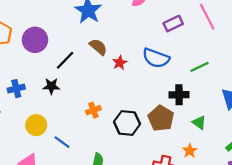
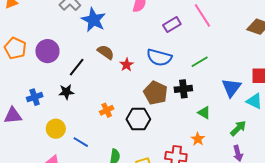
brown pentagon: (161, 118) -> (156, 93), moved

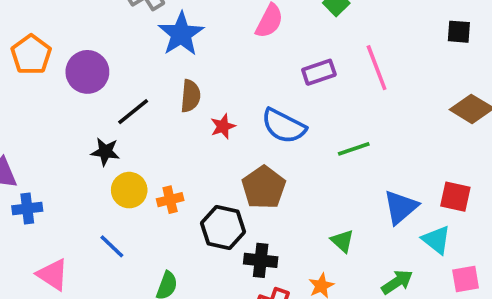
brown semicircle: (106, 52) -> (191, 96), turned 48
black cross: (183, 89) -> (261, 260), moved
blue cross: (35, 97) -> (27, 208), moved
yellow circle: (56, 129) -> (129, 190), moved

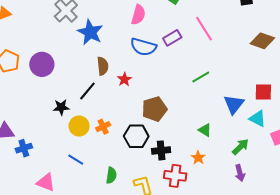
black line: (133, 112) -> (87, 91), moved
blue semicircle: (284, 126) -> (143, 47), moved
brown pentagon: (264, 187) -> (154, 109), turned 30

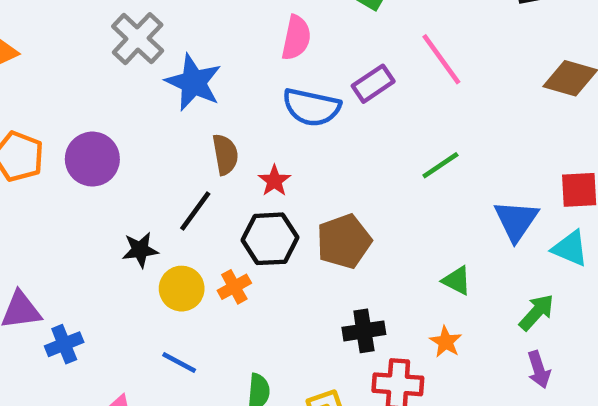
black hexagon: (136, 136) -> (270, 239), moved

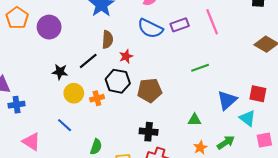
green triangle: (457, 281) -> (195, 120), turned -40
orange star: (446, 342) -> (200, 147), moved

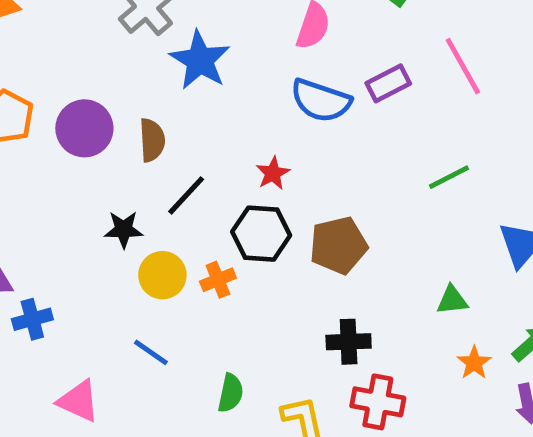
brown semicircle: (107, 40) -> (152, 140), moved

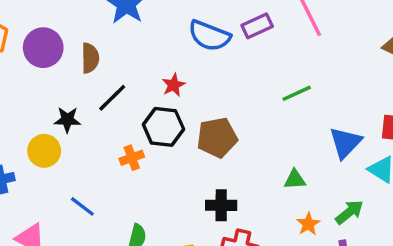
yellow circle: (162, 275) -> (44, 151), moved

